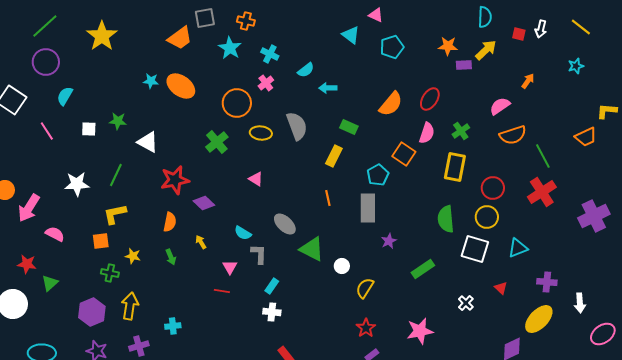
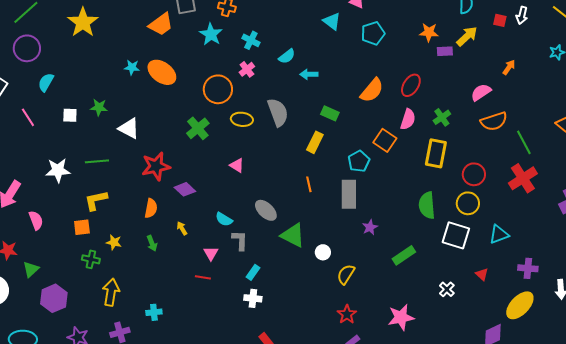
green line: (116, 175) -> (97, 161), turned 60
pink semicircle: (55, 234) -> (36, 220), turned 42
purple hexagon: (92, 312) -> (54, 298), moved

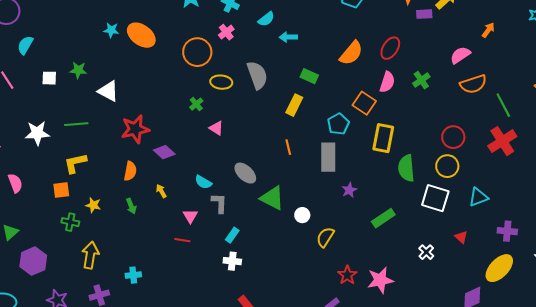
green cross: (198, 128) -> (196, 104), moved, size x0.6
yellow rectangle: (436, 153) -> (383, 138), moved
red star: (347, 314) -> (347, 275), moved

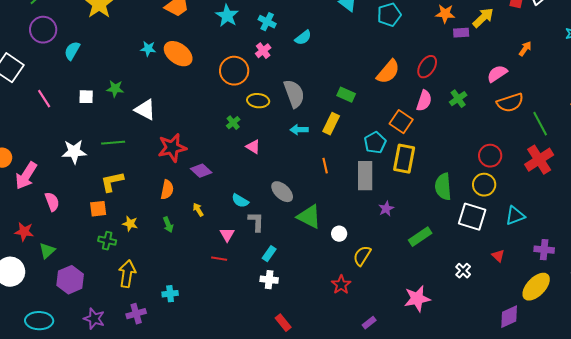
cyan arrow: (288, 37) -> (299, 130), moved
cyan semicircle: (25, 45) -> (72, 51), moved
yellow rectangle: (383, 138) -> (404, 159), moved
red star: (347, 275) -> (341, 285), moved

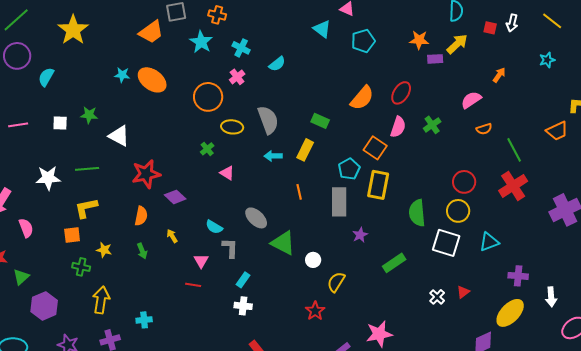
pink line: (44, 99) -> (18, 125), turned -66
orange semicircle: (510, 103) -> (484, 129), size x0.6
red triangle: (498, 256) -> (463, 292), moved, turned 40
pink star: (417, 299) -> (379, 334), moved

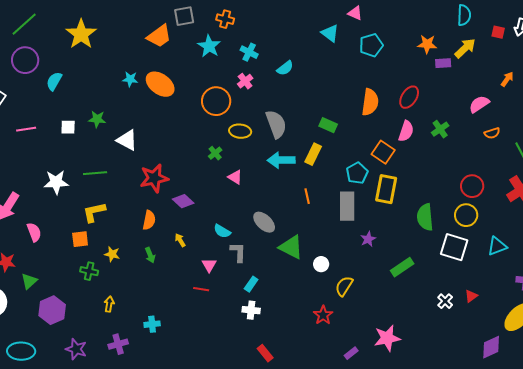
orange semicircle: (362, 98) -> (370, 102), turned -32
cyan arrow: (273, 156) -> (281, 160), size x1.5
yellow arrow: (101, 300) -> (109, 304), size x0.6

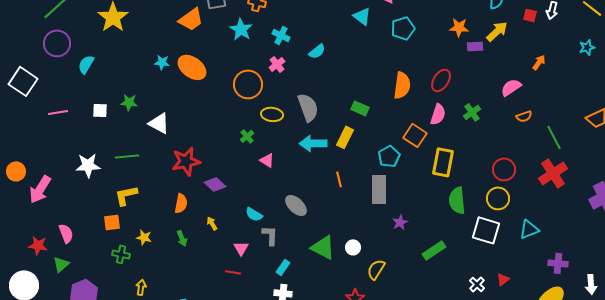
yellow rectangle: (386, 189) -> (443, 162), moved
pink semicircle: (34, 232) -> (66, 233), moved
green triangle: (291, 247) -> (323, 247), moved

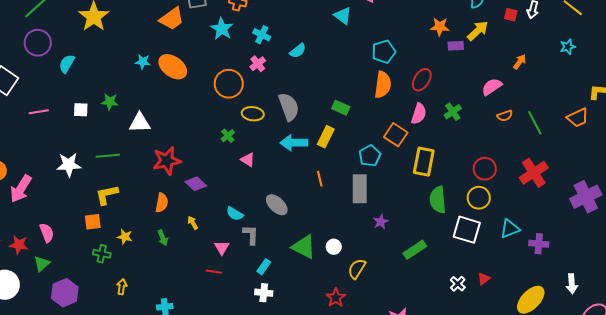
cyan pentagon: (403, 28) -> (384, 52), moved
white triangle: (159, 123) -> (140, 123), turned -30
green line: (554, 137) -> (535, 123), moved
purple cross: (558, 263) -> (539, 244), moved

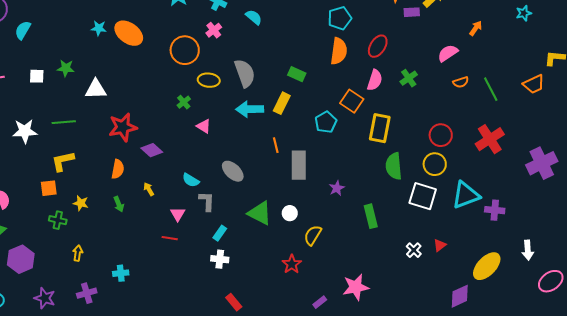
cyan semicircle: (298, 51) -> (254, 17), turned -102
gray rectangle: (360, 189) -> (299, 165), moved
cyan triangle: (510, 229) -> (466, 195), size x1.4
green rectangle: (415, 250) -> (371, 216), turned -70

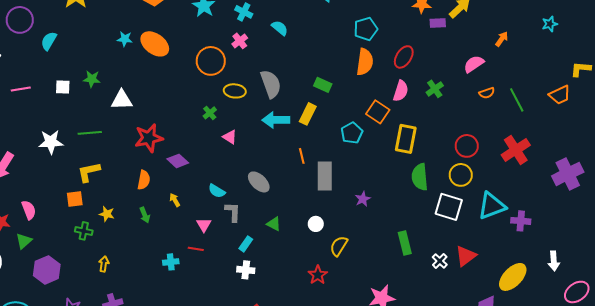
green triangle: (260, 213) -> (274, 224), moved, size x0.6
green rectangle: (371, 216) -> (405, 243), moved
red triangle: (440, 245) -> (466, 256), size x1.6
cyan cross: (121, 273) -> (171, 262), moved

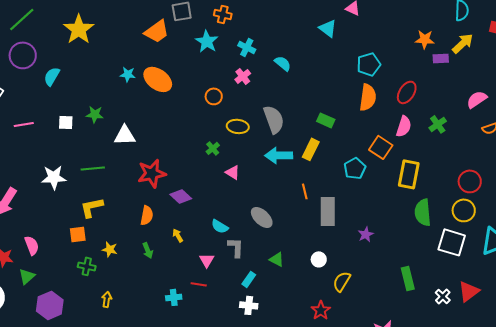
orange circle: (211, 61) -> (214, 96), size x0.6

